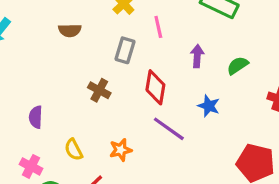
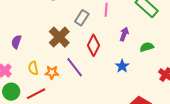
brown cross: (99, 90) -> (59, 37), size x1.5
purple line: (169, 129) -> (75, 67), moved
orange star: (121, 150) -> (52, 72), moved

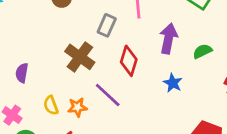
purple arrow: (124, 34) -> (168, 39), size x1.5

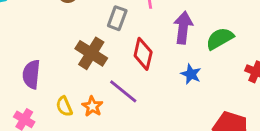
green semicircle: (202, 51) -> (220, 39), size x1.4
purple semicircle: (22, 73) -> (31, 74), size x1.4
orange star: (77, 107) -> (92, 106), turned -30

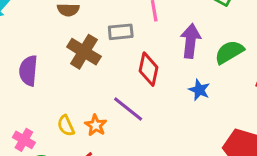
gray rectangle: (117, 18) -> (121, 32), turned 65
brown cross: (91, 53) -> (84, 52), moved
purple semicircle: (31, 74) -> (28, 71), moved

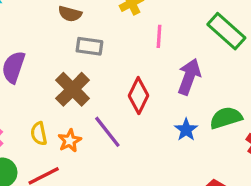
gray rectangle: (121, 32) -> (89, 46), moved
brown cross: (84, 52) -> (73, 89), moved
green semicircle: (229, 52) -> (226, 118), moved

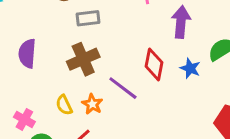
brown cross: (73, 89) -> (83, 59), turned 36
red diamond: (139, 96) -> (154, 64), moved

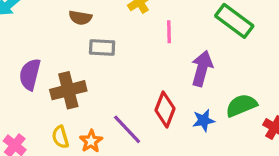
brown cross: (83, 59) -> (68, 90), moved
blue star: (190, 68) -> (204, 120), turned 30

